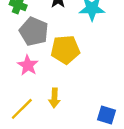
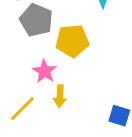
pink star: (28, 65) -> (45, 71), moved

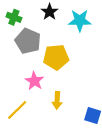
yellow arrow: (60, 96) -> (57, 100), moved

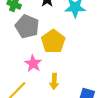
yellow pentagon: (56, 57) -> (53, 41), turned -30

